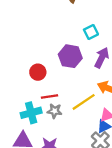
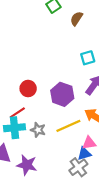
purple hexagon: (70, 56) -> (62, 94), moved
red line: (50, 97) -> (17, 113), moved, turned -35

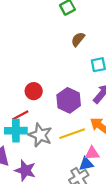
brown semicircle: (77, 19) -> (78, 39), moved
gray star: (38, 130) -> (40, 135), size x1.5

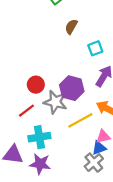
cyan cross: (16, 131) -> (39, 137), moved
gray star: (40, 135) -> (55, 102), moved

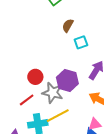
cyan square: (95, 48) -> (81, 42), moved
yellow line: (80, 120) -> (58, 116), moved

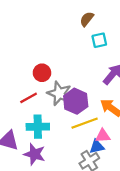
purple hexagon: (67, 81) -> (76, 101), moved
yellow line: (58, 116) -> (85, 123), moved

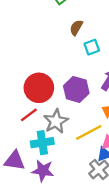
red circle: (42, 73) -> (39, 88), size x1.6
gray star: (59, 93) -> (56, 121), moved, turned 30
purple hexagon: (76, 101) -> (76, 89), moved

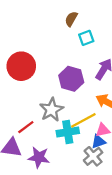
red circle: (39, 88) -> (21, 66), moved
red line: (29, 115) -> (26, 127), moved
cyan cross: (42, 143) -> (68, 132), moved

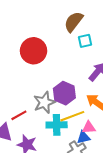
brown semicircle: (71, 19) -> (74, 22), size x1.5
red circle: (21, 66) -> (33, 51), moved
purple hexagon: (71, 79) -> (64, 93), moved

